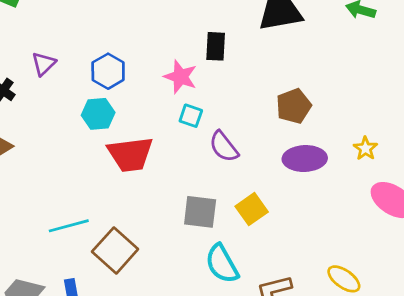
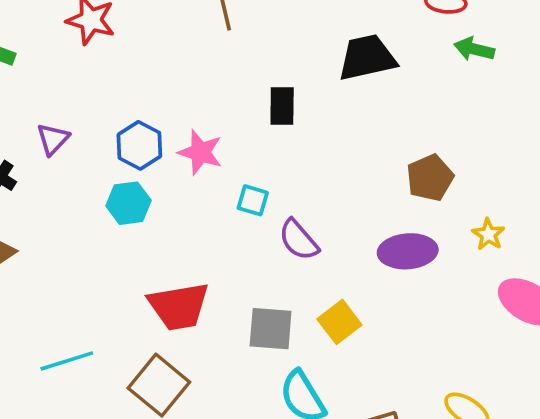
pink star: (181, 77) -> (200, 152), moved
brown pentagon: (294, 106) -> (430, 178), moved
red trapezoid: (130, 154) -> (179, 306), moved
cyan line: (69, 226) -> (67, 361), moved

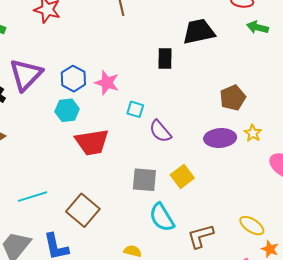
black rectangle: (282, 106) -> (165, 59), moved
purple triangle: (53, 139) -> (26, 75), size x1.8
yellow star: (488, 234) -> (253, 133), moved
red trapezoid: (179, 306) -> (92, 142), moved

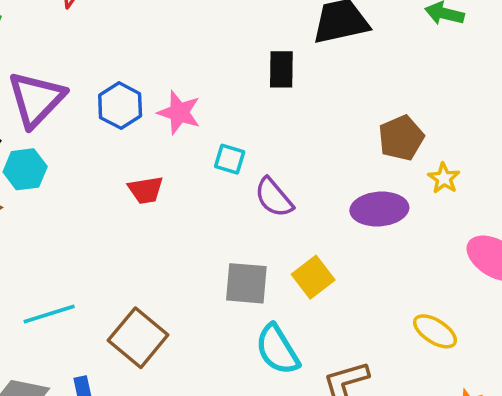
cyan hexagon: (67, 110) -> (25, 169), moved
yellow star: (253, 133) -> (444, 178), moved
red trapezoid: (92, 142) -> (146, 190), moved, size x0.6
yellow ellipse: (252, 226) -> (435, 331), moved

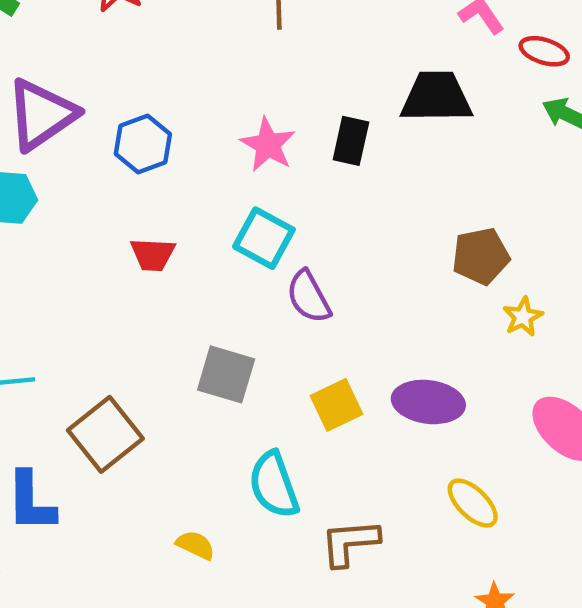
pink star: (179, 112) -> (268, 145), moved
cyan square: (230, 159) -> (264, 238), size x1.5
purple ellipse: (379, 209) -> (428, 402), moved
gray square: (246, 283) -> (226, 374), moved

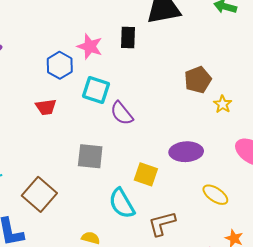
blue hexagon: (143, 144) -> (60, 65), moved
yellow square: (336, 405) -> (146, 174), moved, turned -35

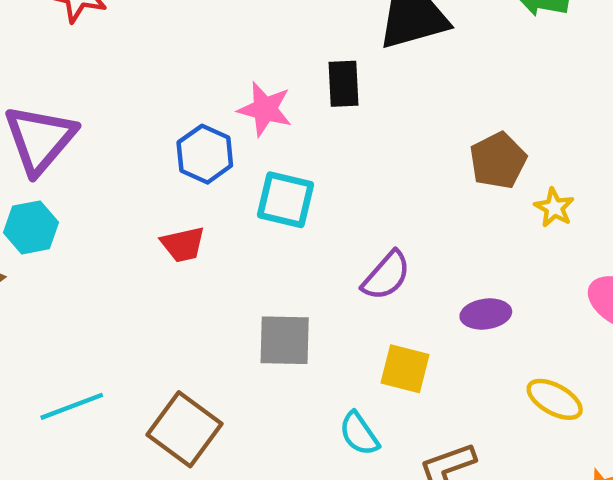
purple semicircle: (122, 113) -> (386, 276), moved, turned -95
purple ellipse: (186, 152) -> (486, 314), size x0.7
cyan semicircle: (122, 203) -> (359, 434), size x0.7

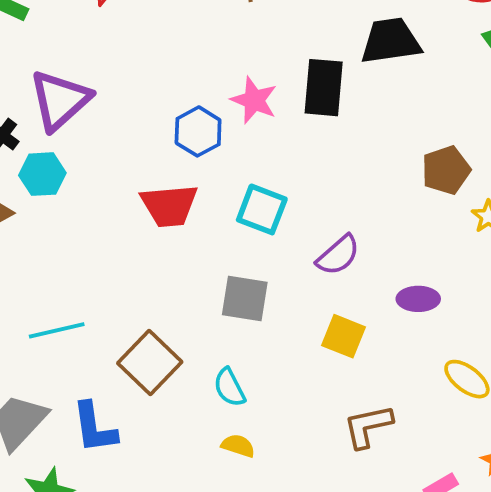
black rectangle: (344, 84) -> (324, 88), size x1.4
cyan square: (285, 200) -> (262, 209), moved
red trapezoid: (183, 244) -> (169, 206), size x1.5
cyan semicircle: (359, 434) -> (229, 387), moved

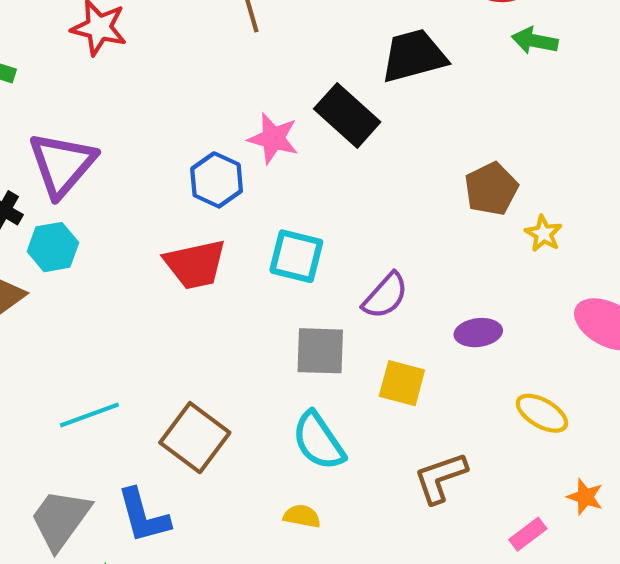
black rectangle: (324, 88) -> (347, 115), turned -46
gray square: (245, 298) -> (320, 351), moved
cyan semicircle: (229, 387) -> (318, 441), moved, size x1.4

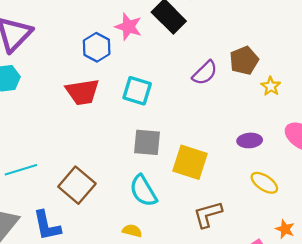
purple semicircle: (385, 296) -> (205, 73), moved
purple ellipse: (478, 333) -> (250, 140), moved
yellow square: (402, 383) -> (190, 162), size x1.4

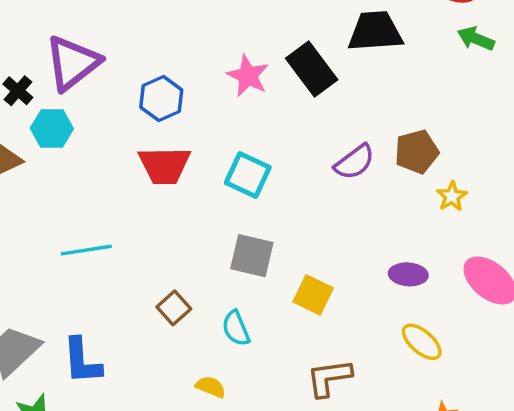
blue hexagon: (97, 47) -> (161, 99), moved
yellow square: (190, 162) -> (313, 295), size x0.7
cyan line: (21, 170) -> (86, 250), moved
brown square: (77, 185) -> (174, 308), moved, size x0.6
cyan semicircle: (143, 191) -> (236, 328), size x0.7

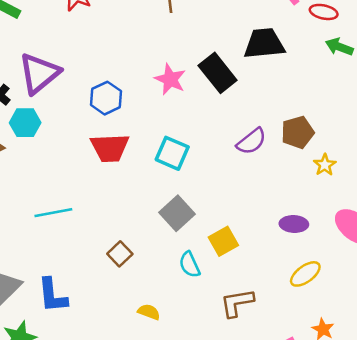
gray square: (252, 256) -> (177, 213), turned 36
yellow square: (313, 295) -> (223, 241), turned 36
cyan semicircle: (236, 328) -> (190, 265), moved
yellow ellipse: (422, 342) -> (305, 274), turned -76

